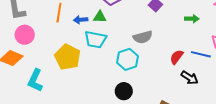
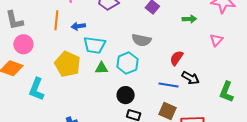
green triangle: (100, 17) -> (101, 68), moved
gray semicircle: (143, 37) -> (141, 40), turned 30
blue line: (201, 54) -> (169, 85), moved

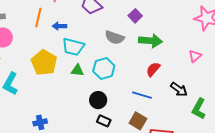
green arrow: (189, 19) -> (150, 41), moved, size x1.6
gray semicircle: (141, 40) -> (115, 38), moved
black arrow: (190, 78) -> (179, 89), moved

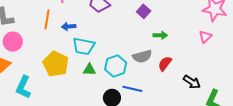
gray semicircle: (115, 38) -> (142, 56), moved, turned -30
green arrow: (150, 41) -> (160, 35), size x0.6
pink triangle: (195, 56) -> (205, 37), moved
blue line: (142, 95) -> (132, 89), moved

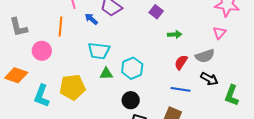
blue arrow: (69, 26) -> (91, 19), moved, turned 48
pink circle: (13, 42) -> (42, 51), moved
gray semicircle: (142, 56) -> (205, 56), moved
yellow pentagon: (56, 64) -> (72, 87), moved, turned -30
blue line: (132, 89) -> (181, 89), moved

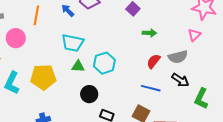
black circle: (131, 100) -> (89, 94), moved

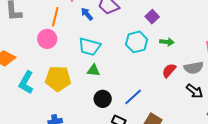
pink circle: (16, 38) -> (47, 39), moved
cyan hexagon: (104, 63) -> (137, 42), moved
blue line: (151, 88) -> (133, 97), moved, turned -60

